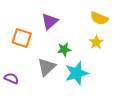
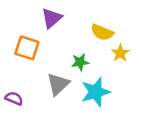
yellow semicircle: (99, 18) -> (102, 32), moved
purple triangle: (50, 21) -> (52, 18), moved

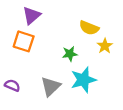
purple triangle: (52, 18) -> (31, 15), moved
gray triangle: (58, 84) -> (51, 87), moved

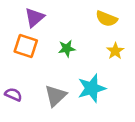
yellow semicircle: (89, 28) -> (107, 19), moved
green star: (70, 54) -> (67, 48), moved

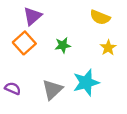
orange square: (26, 46) -> (24, 43), turned 30

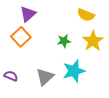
green star: (63, 45) -> (64, 41), moved
yellow star: (108, 48) -> (93, 41), size x1.5

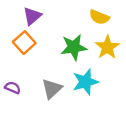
green star: (64, 41) -> (74, 47), size x1.6

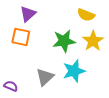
orange square: (24, 43) -> (21, 37), turned -36
purple semicircle: (13, 88) -> (11, 86), moved

